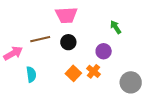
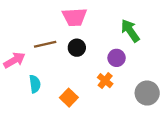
green arrow: (116, 27) -> (130, 31), size x1.5
orange square: (73, 73) -> (69, 98), moved

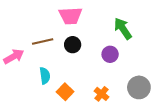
orange cross: (105, 81) -> (101, 94), moved
cyan semicircle: (35, 84) -> (45, 76), moved

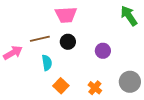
green arrow: (123, 29) -> (129, 16), moved
cyan semicircle: (45, 76) -> (47, 63), moved

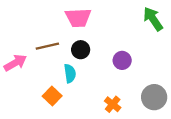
cyan semicircle: (47, 63) -> (70, 73), moved
orange square: (61, 86) -> (52, 96), moved

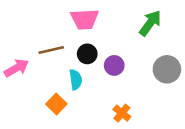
green arrow: (153, 19) -> (150, 23), moved, turned 70
purple circle: (122, 60) -> (114, 65), moved
gray circle: (154, 97) -> (167, 69), moved

